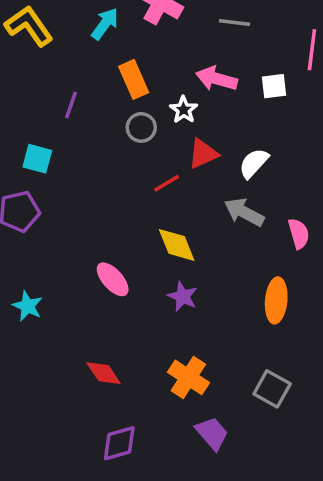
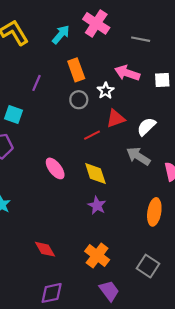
pink ellipse: (113, 279) -> (55, 168), moved

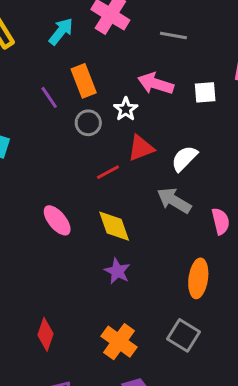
purple line: (37, 83) -> (49, 97), moved, turned -56
red diamond: (45, 249) -> (46, 334), turned 50
gray square: (148, 266) -> (183, 335), moved

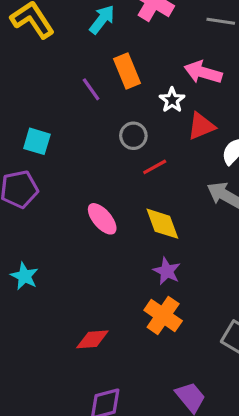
gray circle: (88, 123) -> (133, 136), moved
red triangle: (141, 148) -> (201, 126), moved
red diamond: (46, 334) -> (92, 339), turned 68
orange cross: (119, 342) -> (163, 315), moved

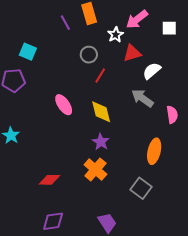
pink arrow: (203, 72) -> (137, 19), turned -60
red line: (155, 167) -> (100, 76), turned -35

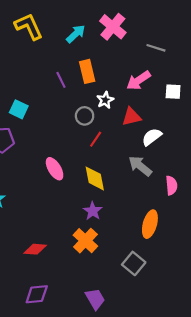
white star: (116, 35) -> (105, 100), moved

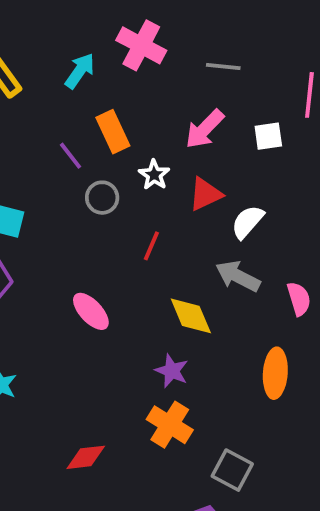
gray circle: (85, 116) -> (102, 198), moved
yellow diamond: (95, 178) -> (191, 316), moved
gray square: (134, 263) -> (232, 470), moved

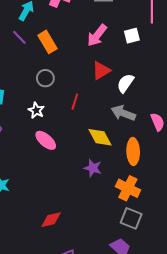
purple line: (70, 156) -> (19, 37), moved
white star: (154, 175) -> (36, 110), moved
orange ellipse: (275, 373) -> (133, 151), moved
orange cross: (170, 425) -> (128, 188), moved

